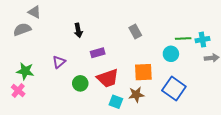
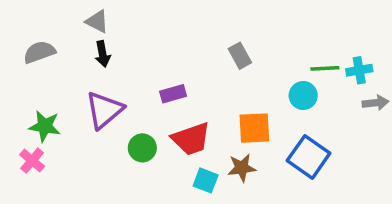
gray triangle: (34, 12) -> (97, 21), moved
black arrow: (78, 30) -> (103, 54), moved
purple triangle: (59, 62) -> (104, 110), size x1.6

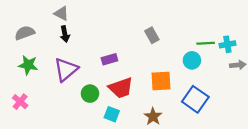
green star: (45, 126) -> (28, 65), moved
brown star: (242, 168) -> (153, 116), moved, turned -30
cyan square: (206, 180) -> (112, 114), moved

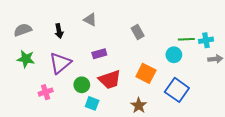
gray triangle: (61, 13) -> (90, 20), moved
orange square: (161, 81) -> (146, 73), turned 30
pink cross: (20, 102) -> (46, 92), moved, turned 32
cyan square: (112, 114) -> (92, 103), moved

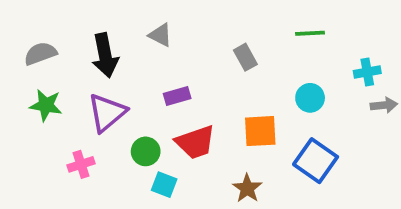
black arrow: (59, 31) -> (105, 55), size x1.6
green line: (186, 39) -> (310, 33), moved
orange square: (146, 73) -> (260, 131), turned -30

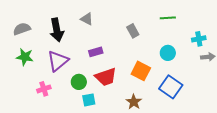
orange square: (260, 131) -> (141, 71), turned 30
cyan square: (164, 185) -> (89, 100), turned -32

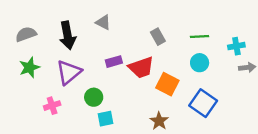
green line: (168, 18) -> (200, 37), moved
green star: (25, 57) -> (29, 67), turned -30
red trapezoid: (106, 77) -> (141, 67), moved

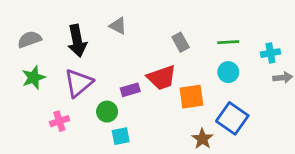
purple rectangle: (114, 62) -> (130, 90), moved
orange square: (167, 84) -> (191, 97), turned -35
brown star: (159, 121) -> (202, 139), moved

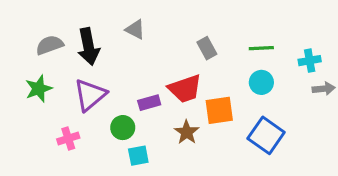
gray semicircle: (29, 39) -> (50, 45), moved
brown star: (202, 139) -> (187, 132), moved

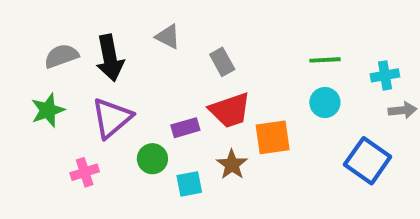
gray rectangle: (207, 48) -> (222, 62), moved
blue square: (266, 135) -> (368, 161), moved
cyan square: (138, 156) -> (189, 184), moved

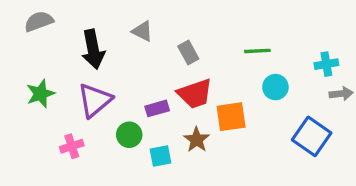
gray semicircle: (61, 56) -> (39, 21), moved
green line: (325, 60) -> (257, 51), moved

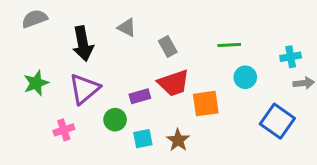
brown star: (197, 140) -> (178, 140), moved

